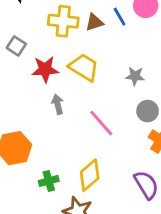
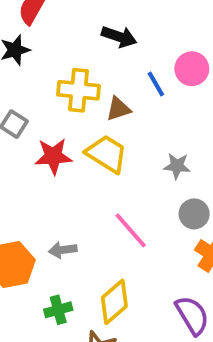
brown triangle: (94, 22) -> (118, 109), moved
gray arrow: (58, 104) -> (63, 250), moved, turned -84

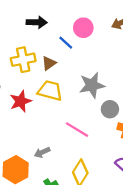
gray star: (177, 166) -> (92, 85), size x1.6

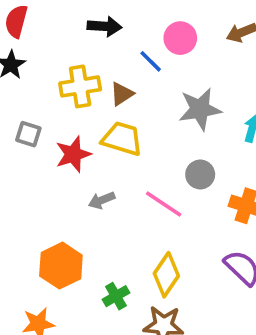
gray star: (92, 85) -> (200, 109), moved
gray circle: (110, 109) -> (200, 174), moved
gray arrow: (42, 152) -> (102, 200), moved

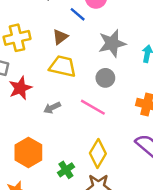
yellow cross: (80, 86) -> (17, 38), moved
red star: (73, 154) -> (20, 88), moved
gray circle: (200, 174) -> (105, 78), moved

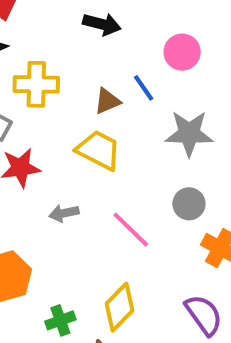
blue line: (78, 14) -> (144, 88), moved
gray circle: (105, 78) -> (189, 204), moved

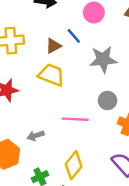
gray arrow: (64, 213) -> (36, 136), moved
pink line: (131, 230) -> (75, 119), turned -35

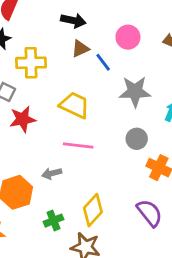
brown triangle: (53, 46) -> (80, 49), moved
pink line: (75, 119) -> (78, 146), moved

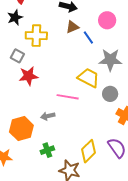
yellow trapezoid: (75, 105) -> (89, 78), moved
yellow diamond: (93, 210) -> (88, 151), moved

